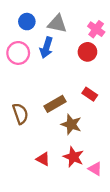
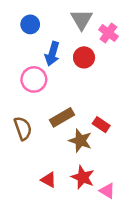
gray triangle: (57, 24) -> (82, 20), moved, turned 48
red circle: (87, 52) -> (84, 57), moved
pink circle: (18, 53) -> (34, 79), moved
red rectangle: (90, 94) -> (101, 125), moved

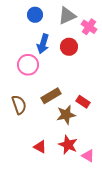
gray triangle: (82, 20) -> (67, 16), turned 36
blue circle: (30, 24) -> (35, 15), moved
brown star: (80, 141) -> (66, 115), turned -30

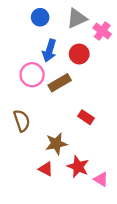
brown rectangle: (51, 96) -> (60, 83), moved
red rectangle: (83, 102) -> (86, 117), moved
brown star: (66, 115) -> (56, 144), moved

